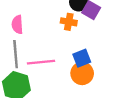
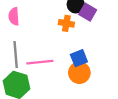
pink semicircle: (17, 25) -> (14, 16), moved

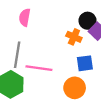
blue square: (79, 58) -> (85, 63), moved

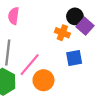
pink line: (39, 68) -> (30, 65), turned -55
orange circle: (75, 88) -> (43, 80), moved

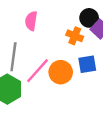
pink semicircle: (14, 16) -> (31, 21), moved
orange circle: (43, 80) -> (61, 72), moved

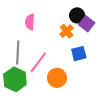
orange cross: (75, 36) -> (67, 31), turned 32
orange circle: (61, 72) -> (57, 78), moved

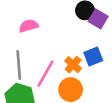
pink semicircle: (30, 22) -> (28, 26), turned 77
orange cross: (67, 31) -> (73, 65), moved

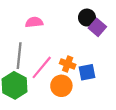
blue square: (93, 56) -> (87, 72), moved
orange cross: (73, 65) -> (68, 64), turned -32

